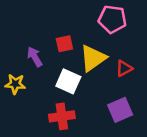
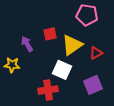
white square: (68, 81) -> (62, 70), moved

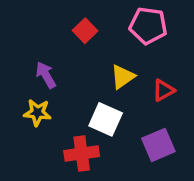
red square: (50, 34) -> (85, 31), moved, turned -32
yellow triangle: (72, 45) -> (123, 77), size x0.7
yellow star: (12, 65) -> (37, 113), moved

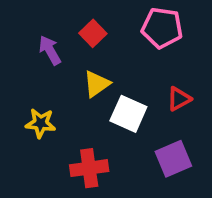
purple arrow: (46, 75) -> (50, 50), moved
yellow triangle: (123, 77) -> (97, 84), moved
white square: (106, 119) -> (128, 114), moved

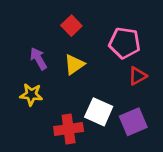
pink pentagon: (162, 28) -> (125, 43), moved
purple arrow: (50, 50) -> (38, 59), moved
white square: (128, 114) -> (99, 112), moved

